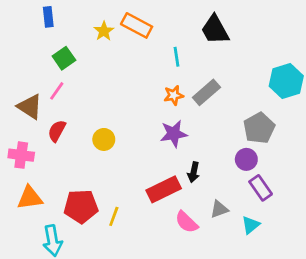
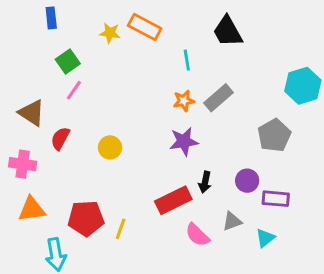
yellow star: (104, 31) -> (110, 33), turned -30
pink line: (57, 91) -> (74, 90), moved
purple circle: (246, 159) -> (247, 181), moved
purple rectangle: (261, 188) -> (276, 199), turned -50

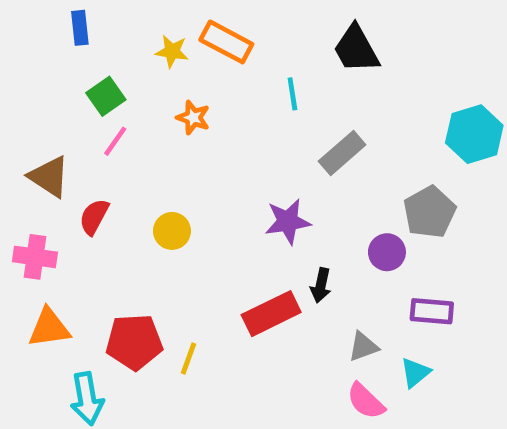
orange star: (184, 101) -> (193, 118), moved, turned 30
purple circle: (247, 181) -> (387, 252), moved
pink semicircle: (197, 235) -> (366, 401), moved

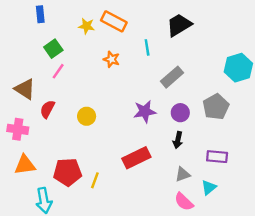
black trapezoid: (356, 49) -> (179, 25), turned 88
orange star: (193, 118) -> (111, 59), moved
purple circle: (387, 252) -> (180, 113), moved
black arrow: (321, 285) -> (178, 140), moved

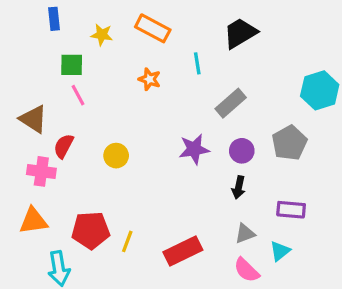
yellow star: (87, 26) -> (102, 35), moved
green square: (53, 49) -> (72, 65), turned 36
pink line: (58, 71) -> (78, 95), turned -63
pink cross: (18, 129) -> (41, 171), moved
red rectangle: (136, 158) -> (183, 251), moved

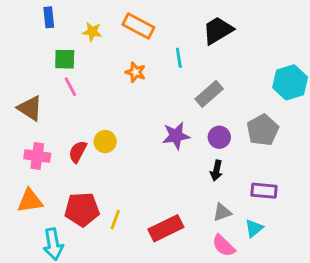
red semicircle: (64, 146) -> (78, 152), moved

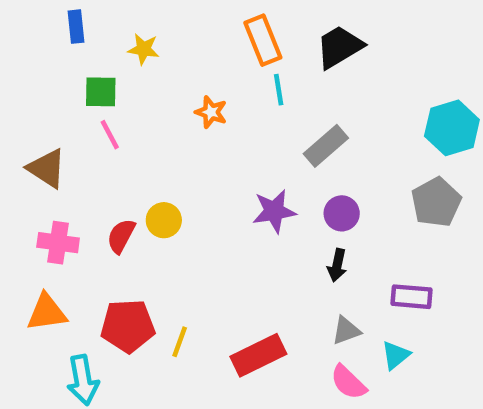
orange rectangle: (138, 26) -> (263, 40), moved, turned 40
gray pentagon: (263, 130) -> (436, 202), moved

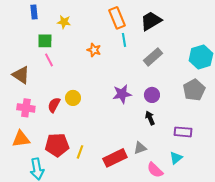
gray rectangle: (326, 146) -> (153, 57), moved
black arrow: (337, 265) -> (150, 118), turned 144
gray triangle: (346, 330) -> (140, 148), moved

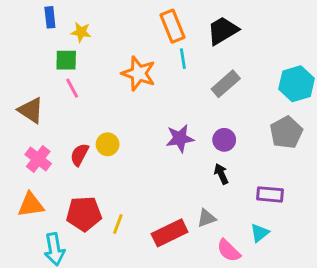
yellow star: (64, 22) -> (81, 32), moved
orange star: (94, 50) -> (139, 73), size x1.6
pink cross: (26, 108) -> (38, 159), turned 30

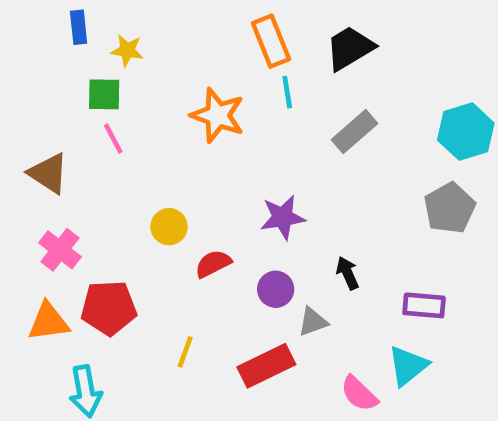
purple circle: (224, 140) -> (276, 289), moved
red semicircle: (79, 155) -> (213, 264), moved, turned 35
red pentagon: (84, 214) -> (109, 308), moved
gray triangle: (206, 218) -> (313, 322), moved
cyan triangle: (260, 233) -> (408, 366), size x1.4

